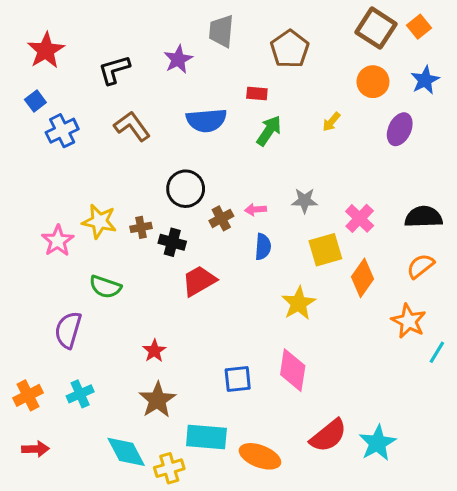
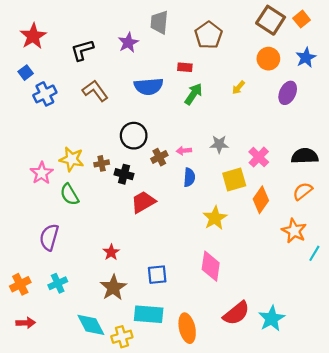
green semicircle: (105, 287) -> (69, 194), moved, turned 40
blue square: (238, 379) -> (157, 275), moved
orange ellipse: (260, 456) -> (187, 328), turned 56

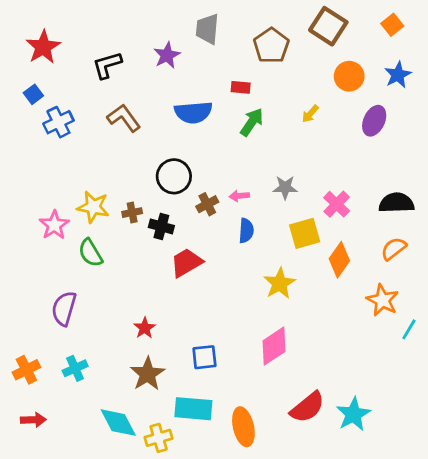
brown square: (271, 20) -> (328, 26), moved
pink diamond: (211, 266) -> (274, 346), turned 48

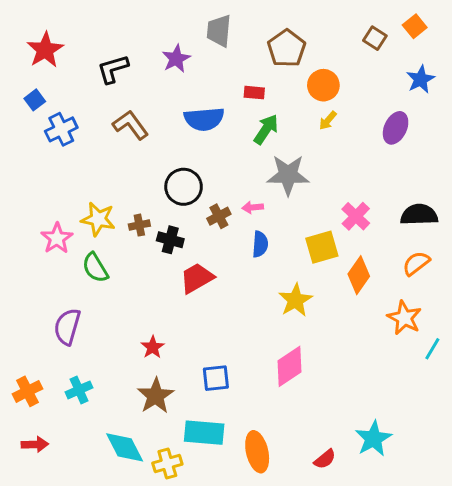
brown square: (328, 26) -> (375, 38), moved, size x0.6
orange circle: (349, 76) -> (323, 85), moved
gray star: (285, 187) -> (288, 175), moved, size x1.6
red semicircle: (307, 407) -> (325, 459), moved, size x0.6

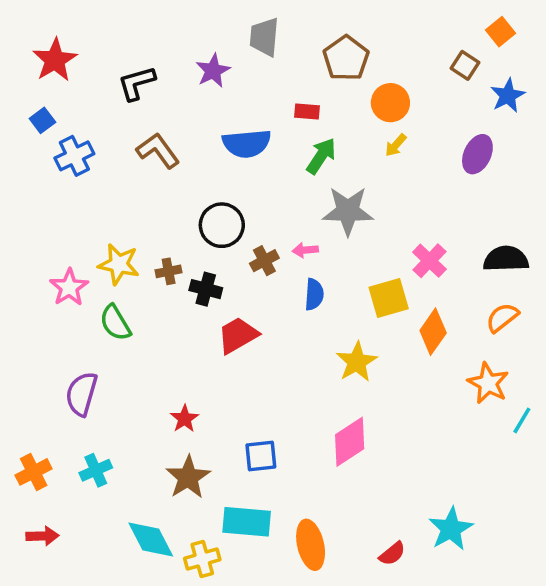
brown square: (375, 38) -> (465, 65), moved

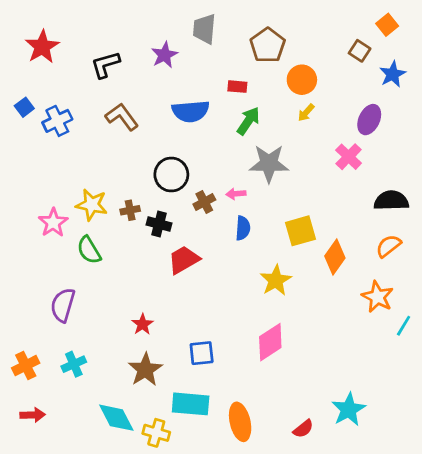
blue square: (42, 120) -> (24, 107), moved
pink cross: (430, 261) -> (349, 157), moved
yellow cross: (202, 559) -> (156, 433), turned 32

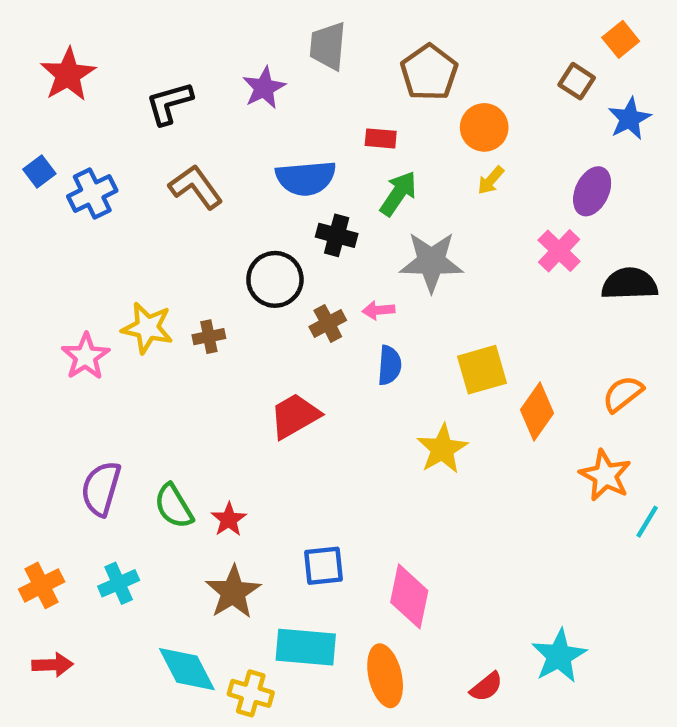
black semicircle: (391, 201) -> (630, 284), moved
black cross: (159, 224) -> (337, 235), moved
green semicircle: (89, 250) -> (174, 506), moved
pink diamond: (270, 342) -> (409, 596), moved, turned -45

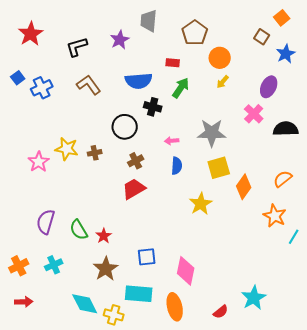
gray star: (431, 262) -> (212, 133), moved
brown cross: (328, 323) -> (136, 161), moved

